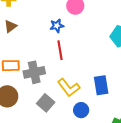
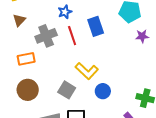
gray cross: (34, 72) -> (46, 36), moved
blue rectangle: (101, 85) -> (96, 26), moved

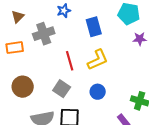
red line: (72, 36) -> (70, 61), moved
orange rectangle: (26, 59) -> (15, 48), moved
yellow L-shape: (87, 71) -> (98, 60), moved, turned -70

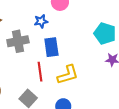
blue rectangle: (94, 27) -> (51, 47), moved

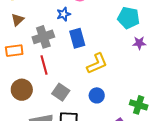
red line: (40, 72) -> (44, 65), moved

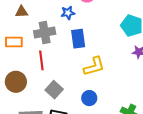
brown triangle: (18, 20) -> (22, 12), turned 32

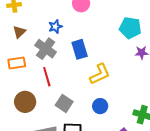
brown triangle: (22, 12) -> (19, 32), turned -32
blue star: (68, 13) -> (55, 27), moved
gray cross: (45, 33) -> (46, 49), turned -35

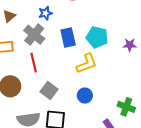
cyan pentagon: (130, 28) -> (97, 37), moved

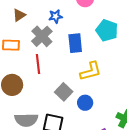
cyan pentagon: (97, 37) -> (107, 30), moved
gray square: (49, 91) -> (64, 92), moved

